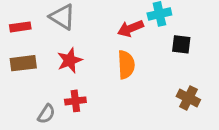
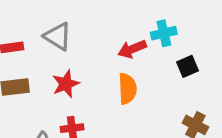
black square: (181, 44) -> (187, 66), turned -30

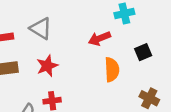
cyan cross: (164, 33) -> (124, 13), moved
orange semicircle: (127, 89) -> (112, 70), moved

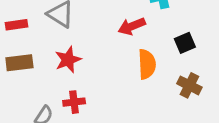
brown cross: (149, 98) -> (189, 85), moved

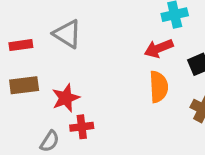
red arrow: (132, 26) -> (159, 48), moved
red star: (68, 60) -> (66, 98), moved

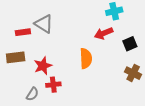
red rectangle: (21, 45) -> (23, 32), moved
orange semicircle: (159, 87) -> (86, 58), moved

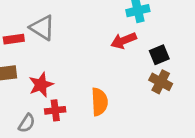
orange semicircle: (86, 58) -> (99, 102), moved
brown cross: (133, 73) -> (161, 82), moved

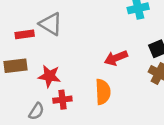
red arrow: (124, 41) -> (116, 58), moved
red star: (41, 85) -> (49, 76), turned 30

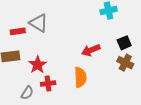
red star: (49, 76) -> (38, 65), turned 30

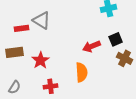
black square: (124, 43) -> (116, 39), moved
red cross: (48, 84) -> (51, 86), moved
gray semicircle: (27, 93) -> (15, 87), moved

